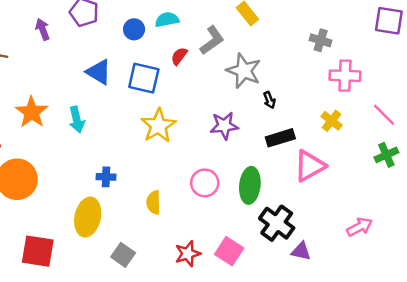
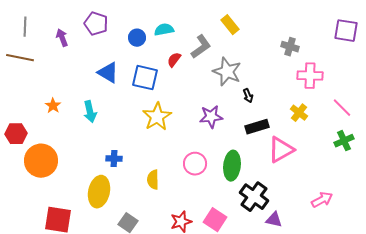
orange star: (32, 112) -> (53, 106), size x0.6

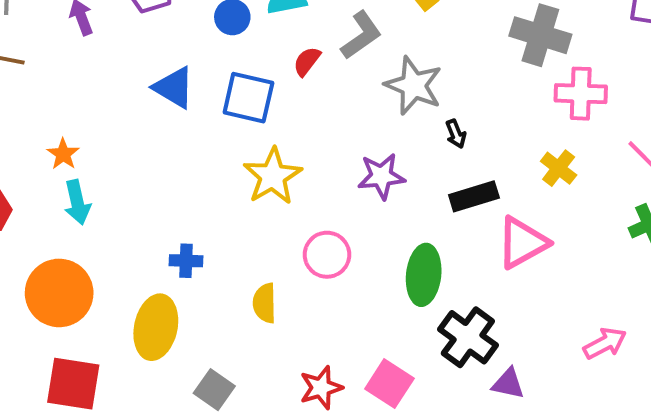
gray cross: (290, 47) -> (540, 35), size x1.6
cyan arrow: (90, 112) -> (77, 202), moved
orange circle: (41, 161) -> (59, 293), moved
pink circle: (195, 164) -> (327, 255), moved

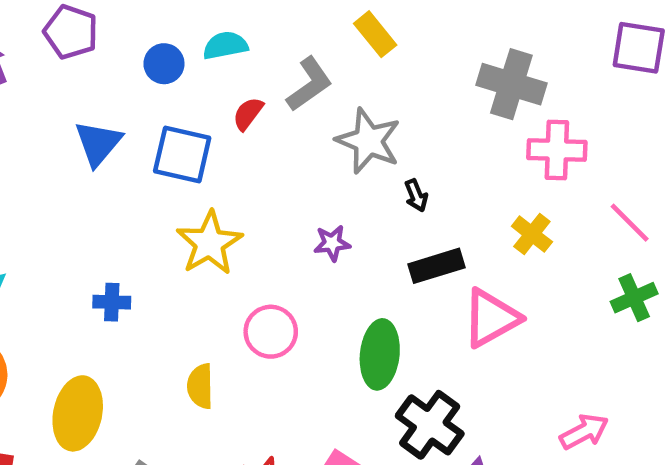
blue triangle: (174, 88) -> (98, 143), turned 39
purple star: (381, 176) -> (332, 243), size x0.7
blue cross: (186, 261) -> (112, 302), moved

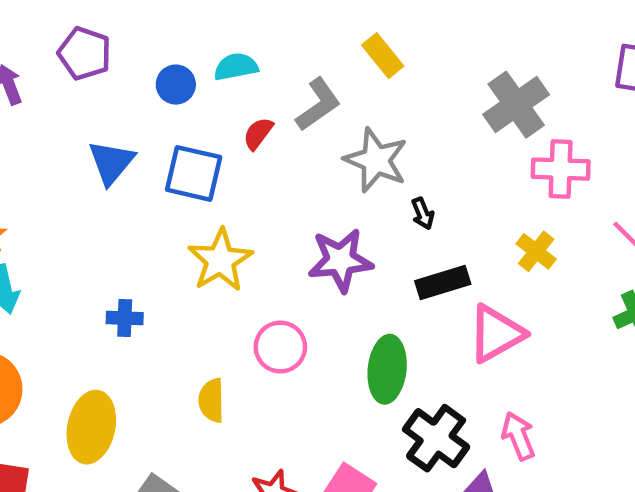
gray cross: (511, 84) -> (516, 105), turned 38
purple star: (332, 243) -> (340, 260), size x1.8
pink arrow: (584, 432) -> (518, 436), moved, turned -84

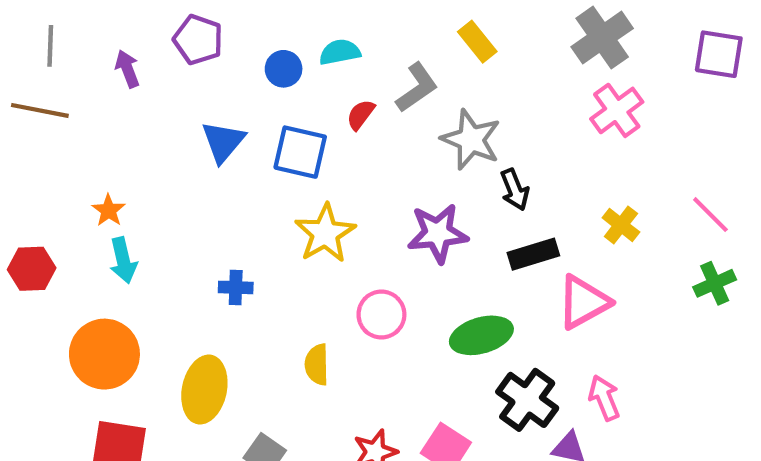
gray cross: (516, 105) -> (602, 38), moved
pink cross: (561, 169) -> (617, 110), moved, turned -38
black arrow: (423, 214) -> (515, 190), size x1.4
green ellipse: (387, 369) -> (481, 335), turned 68

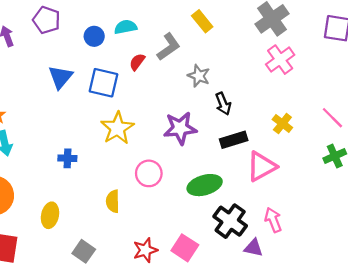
gray star: (471, 140) -> (199, 76), size x0.7
yellow ellipse: (204, 390) -> (50, 215), size x0.7

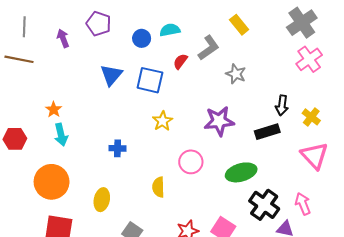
black arrow: (223, 104) -> (282, 105), moved, turned 30
yellow star: (117, 128) -> (163, 121), size x0.7
pink triangle: (262, 166) -> (314, 156), moved, turned -44

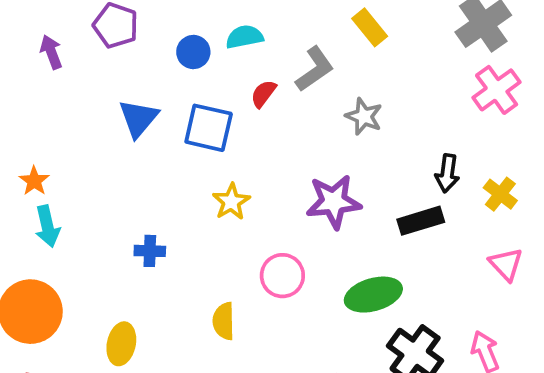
pink triangle: (314, 156) -> (506, 264), size x0.7

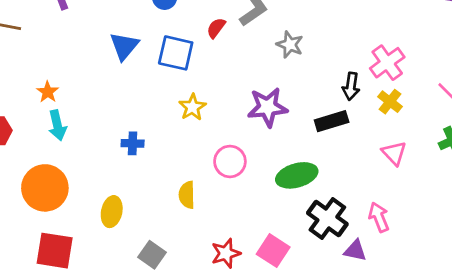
pink cross: (497, 90) -> (387, 63), moved

